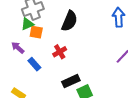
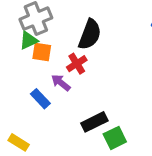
purple arrow: (18, 48) -> (61, 83), moved
red cross: (60, 52) -> (77, 64), moved

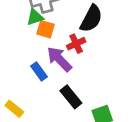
purple arrow: (61, 83) -> (59, 59), size x1.5
black rectangle: (94, 122) -> (71, 97), moved, turned 70

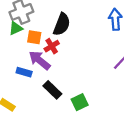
orange square: (46, 29) -> (34, 37), moved
blue rectangle: (39, 71) -> (24, 72), turned -32

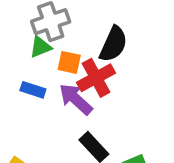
red cross: (52, 46) -> (96, 78), size x1.5
blue rectangle: (24, 72) -> (33, 90), moved

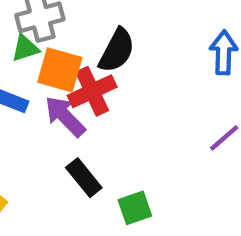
orange square: (69, 62) -> (60, 70), size x1.5

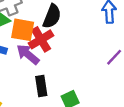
black rectangle: (84, 178) -> (41, 86), turned 36

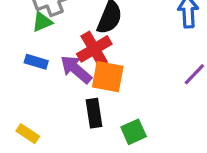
orange square: (23, 30) -> (108, 77), moved

